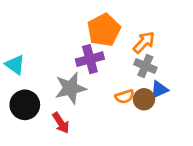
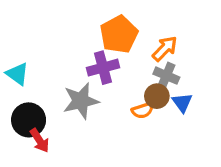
blue triangle: (159, 90) -> (182, 102), turned -42
brown circle: (144, 99) -> (157, 96), moved
red arrow: (61, 123) -> (40, 140), moved

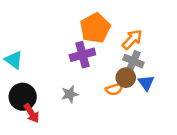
gray star: (81, 101) -> (70, 94), moved, size x0.6

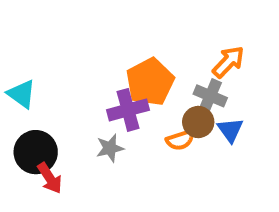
orange pentagon: (95, 28) -> (150, 82), moved
orange arrow: (132, 39) -> (228, 62), moved
purple cross: (82, 55) -> (128, 110), moved

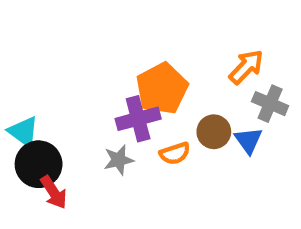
cyan triangle: (22, 94) -> (23, 132), moved
gray cross: (210, 96) -> (270, 104), moved
orange semicircle: (180, 140) -> (175, 153), moved

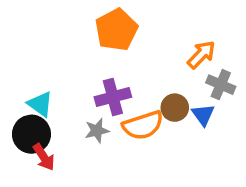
orange pentagon: (162, 88) -> (116, 30), moved
cyan triangle: (23, 132) -> (40, 104), moved
orange semicircle: (175, 153) -> (143, 125), size x1.6

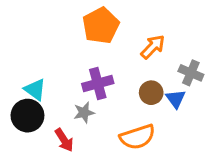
orange arrow: (201, 55) -> (153, 47), moved
orange semicircle: (143, 125) -> (137, 137), moved
red arrow: (44, 157) -> (64, 140), moved

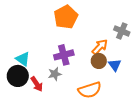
orange arrow: (153, 47) -> (100, 47), moved
gray cross: (191, 73) -> (122, 31), moved
red arrow: (64, 140) -> (37, 84), moved

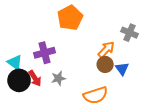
purple cross: (64, 55) -> (45, 53), moved
cyan triangle: (23, 59) -> (15, 62), moved
red arrow: (37, 84) -> (35, 78), moved

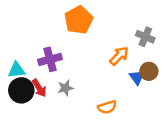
cyan triangle: (15, 62) -> (17, 70), turned -42
brown circle: (105, 64) -> (149, 71), moved
orange semicircle: (96, 95) -> (107, 107), size x0.7

